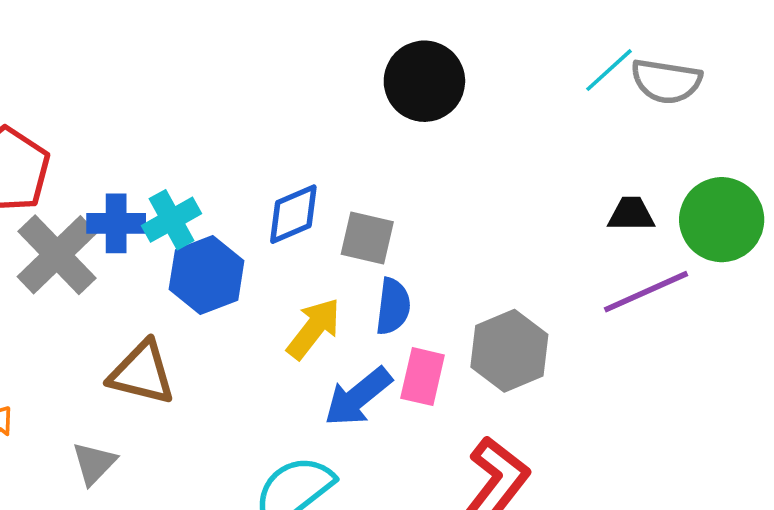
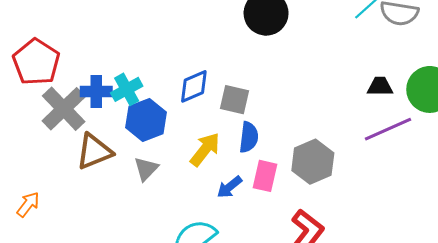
brown triangle: (142, 373) -> (94, 151), moved, turned -36
blue arrow: (358, 397) -> (229, 187), size x0.7
gray triangle: (94, 463) -> (146, 169), moved

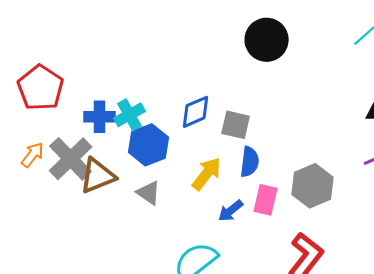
gray cross: (64, 109) -> (71, 159), moved
gray triangle: (146, 169) -> (149, 193), turned -40
orange arrow: (28, 204) -> (33, 155), moved

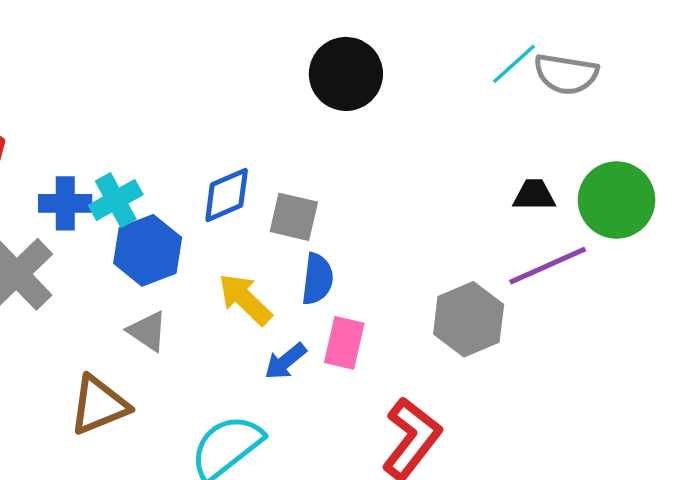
yellow arrow: (207, 174) -> (245, 299), turned -84
brown triangle: (98, 176) -> (99, 405), moved
gray hexagon: (313, 186) -> (469, 319), moved

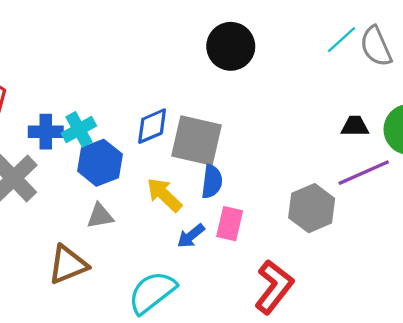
gray semicircle: (566, 74) -> (376, 46), turned 57
gray square: (294, 217) -> (196, 141), size x1.6
gray triangle: (148, 331) -> (100, 216), turned -44

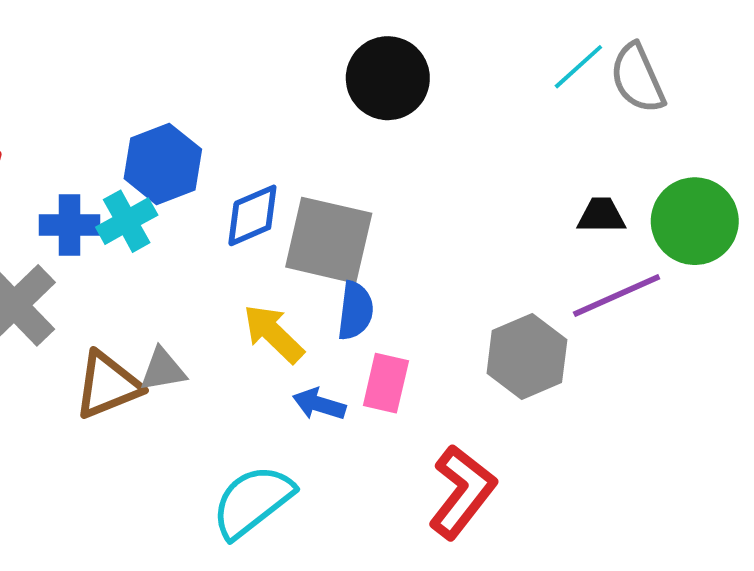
blue hexagon: (100, 163) -> (163, 164), moved
blue arrow: (191, 236) -> (319, 404), turned 56
brown triangle: (68, 265) -> (108, 385), moved

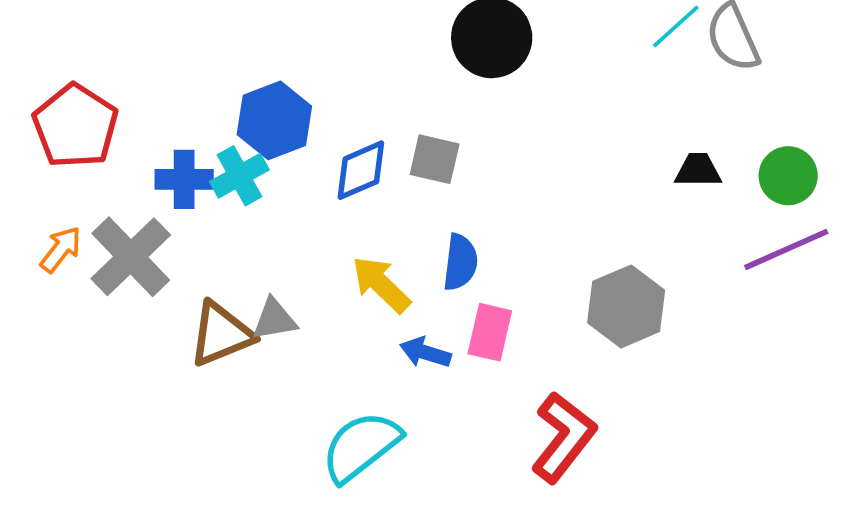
green circle: (695, 221) -> (788, 176), size x0.7
gray square: (329, 240) -> (435, 159), moved, size x0.6
purple line: (617, 295) -> (786, 249), moved

